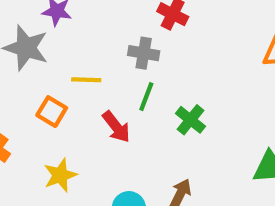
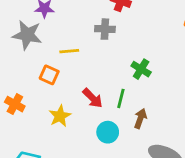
green line: (146, 97) -> (121, 98), moved
red arrow: (116, 127) -> (93, 98), moved

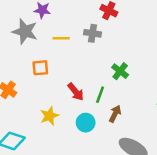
yellow line: (69, 51) -> (61, 38), moved
orange square: (49, 75) -> (40, 68), turned -35
yellow star: (60, 116) -> (49, 116), moved

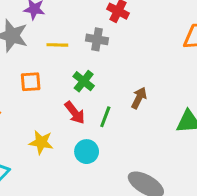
green cross: (120, 71) -> (84, 81), moved
brown arrow: (115, 114) -> (139, 98), moved
yellow star: (49, 116) -> (41, 142), turned 30

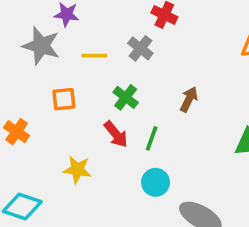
gray cross: (97, 39) -> (140, 48), turned 30
brown arrow: (139, 98) -> (189, 99), moved
cyan circle: (87, 152) -> (156, 182), moved

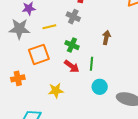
orange square: (64, 99) -> (39, 54), size x1.5
orange cross: (17, 132) -> (18, 78), turned -32

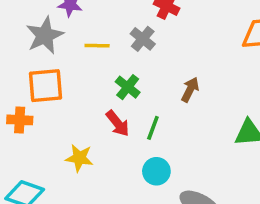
gray star: (19, 29) -> (45, 35), turned 30
orange square: (39, 54) -> (45, 86), moved

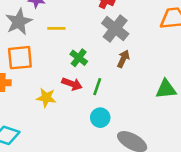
gray cross: (143, 39) -> (115, 29), moved, size x1.5
red arrow: (118, 123) -> (72, 84), turned -30
yellow star: (79, 158) -> (46, 98), moved

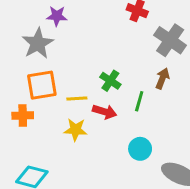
yellow line: (56, 28) -> (77, 99), moved
gray cross: (115, 29) -> (170, 40), moved
green line: (97, 87) -> (139, 101), moved

